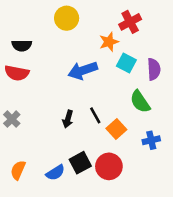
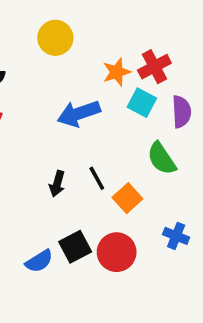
red cross: (130, 22) -> (154, 67), moved
blue cross: (151, 140) -> (176, 236), moved, turned 35

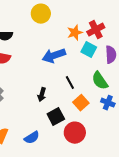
black line: (97, 178) -> (70, 83), moved
blue cross: (176, 236) -> (108, 103), moved
black square: (75, 247) -> (56, 117), moved

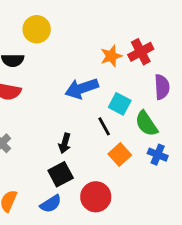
yellow circle: (41, 14) -> (37, 29), moved
cyan square: (89, 50) -> (120, 104), moved
black square: (56, 117) -> (61, 174), moved
red circle: (75, 133) -> (96, 197), moved

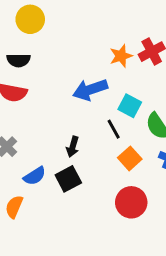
yellow circle: (37, 29) -> (30, 19), moved
red circle: (96, 197) -> (131, 202), moved
blue semicircle: (51, 204) -> (35, 176), moved

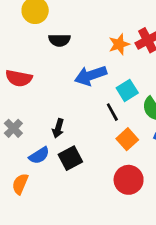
black semicircle: (18, 60) -> (59, 40), moved
cyan square: (130, 106) -> (127, 90), turned 30
black arrow: (73, 147) -> (58, 128), moved

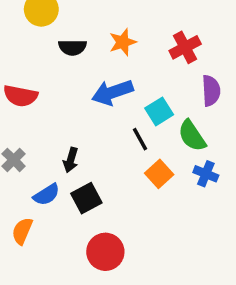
orange star: (119, 44) -> (123, 42), moved
red circle: (129, 180) -> (105, 252), moved

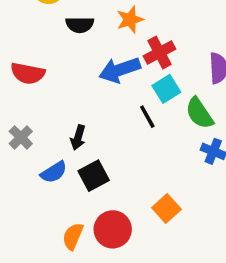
red cross: (185, 47) -> (159, 53), moved
orange square: (159, 174) -> (166, 209), moved
orange semicircle: (22, 231) -> (73, 236), moved

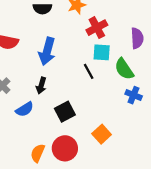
blue arrow: (120, 70) -> (47, 51), moved, turned -56
cyan square: (166, 89) -> (102, 52), turned 36
black square: (94, 176) -> (65, 112), moved

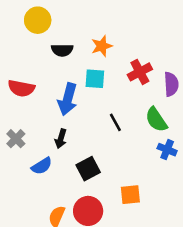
red cross: (97, 28) -> (140, 72), moved
cyan square: (102, 52) -> (95, 79), moved
orange square: (102, 134) -> (130, 195), turned 36

